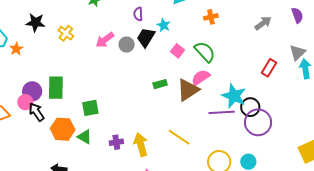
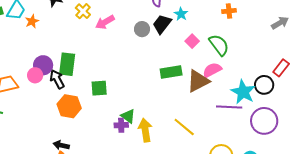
pink arrow: (105, 40) -> (105, 22), moved
green rectangle: (160, 84) -> (171, 72), size x1.5
black circle: (250, 107) -> (264, 85), moved
black arrow: (36, 112) -> (57, 79), moved
green triangle: (85, 137) -> (128, 116), moved

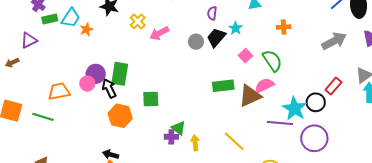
gray arrow: (280, 23) -> (334, 41), size x1.4
yellow arrow: (145, 130) -> (195, 143), size x0.7

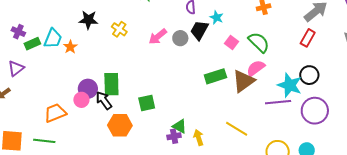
pink arrow: (159, 33) -> (158, 37), moved
red rectangle: (333, 86) -> (308, 38), moved

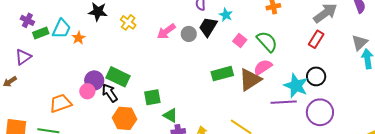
green rectangle: (111, 84) -> (118, 77), turned -65
green triangle: (180, 126) -> (170, 115), moved

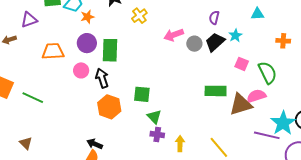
pink square: (240, 41) -> (242, 64), turned -32
green rectangle: (118, 77) -> (110, 50), moved, turned 50
purple circle: (94, 80) -> (87, 43), moved
orange trapezoid: (60, 103) -> (53, 51), moved

